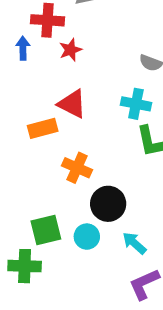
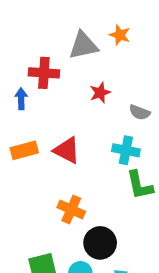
red star: (70, 50) -> (100, 93), moved
orange rectangle: (43, 128) -> (24, 150), moved

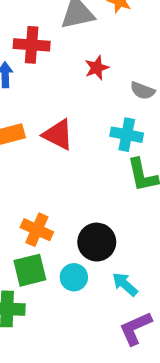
orange cross: (71, 210) -> (37, 230), moved

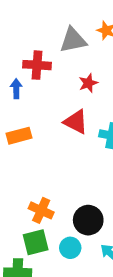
red triangle: (58, 135) -> (76, 122), moved

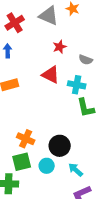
gray triangle: (73, 40) -> (49, 16), turned 35
red cross: (37, 65) -> (15, 23), moved, turned -36

